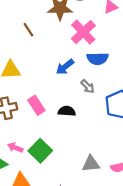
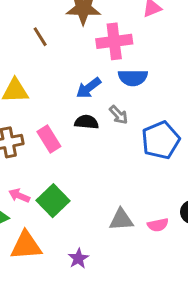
pink cross: (83, 32) -> (114, 41), turned 35
black semicircle: (67, 111) -> (86, 122), moved

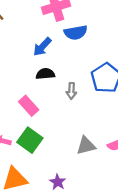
gray arrow: (119, 115) -> (71, 91), moved, turned 56
pink rectangle: (49, 139) -> (29, 106), moved

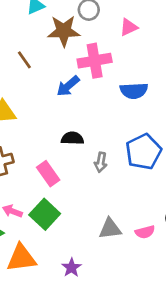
blue semicircle: (76, 33) -> (134, 91), moved
blue arrow: (42, 47) -> (68, 86), moved

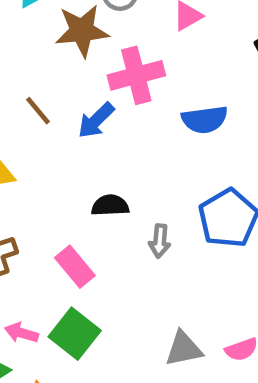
brown line: (24, 60) -> (38, 111), moved

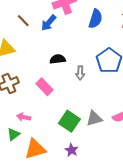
blue semicircle: (205, 120) -> (95, 19), turned -60
green square: (75, 334) -> (69, 121), moved

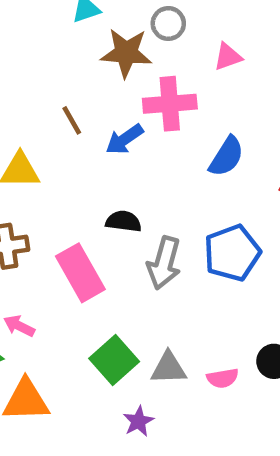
gray arrow: (80, 73) -> (164, 263), size x1.6
pink rectangle: (44, 87) -> (80, 273), size x1.4
purple star: (72, 150) -> (138, 421), moved

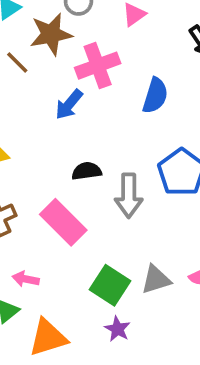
brown line: (72, 120) -> (17, 63), moved
purple star: (138, 421) -> (117, 329), moved

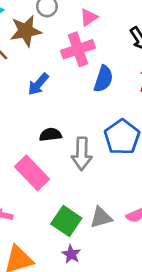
pink cross: (98, 66) -> (78, 49), moved

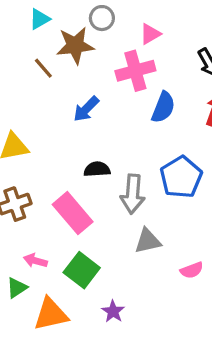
gray triangle: (101, 217) -> (148, 241), moved
green square: (66, 221) -> (82, 270), moved

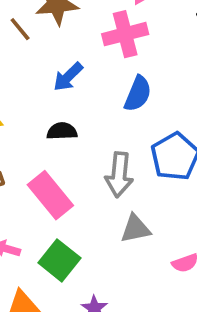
blue semicircle: (163, 107) -> (138, 94), moved
black semicircle: (97, 169) -> (62, 131), moved

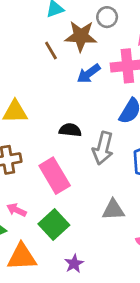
blue arrow: (68, 77) -> (89, 74), moved
gray arrow: (119, 175) -> (103, 148), moved

